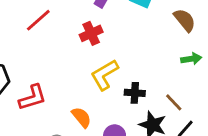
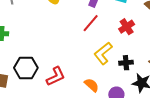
red line: (38, 20) -> (91, 23), moved
red cross: (91, 33) -> (127, 27), moved

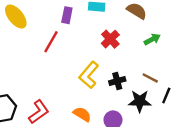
red line: (91, 23) -> (51, 42), moved

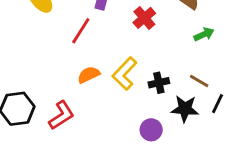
red cross: (110, 39) -> (144, 18), moved
orange semicircle: (82, 114) -> (89, 75), moved, turned -60

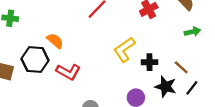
orange semicircle: (89, 75) -> (55, 41), moved, turned 54
red L-shape: (61, 115) -> (68, 72), turned 50

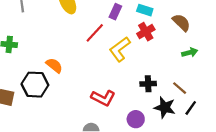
yellow L-shape: (124, 49) -> (120, 49), moved
red L-shape: (68, 72) -> (103, 98), moved

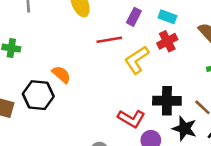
red line: (95, 33) -> (109, 40), turned 35
black cross: (148, 84) -> (167, 101), size x1.5
red L-shape: (103, 98) -> (131, 119), moved

